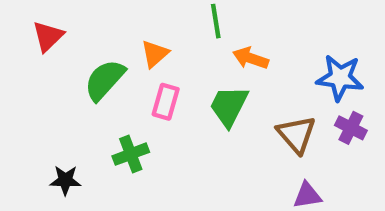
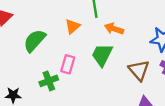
orange triangle: (155, 54) -> (72, 26), moved
pink rectangle: (166, 102) -> (68, 64), moved

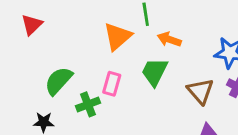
orange triangle: (72, 26) -> (118, 36), size x1.5
green semicircle: (35, 41) -> (58, 81), moved

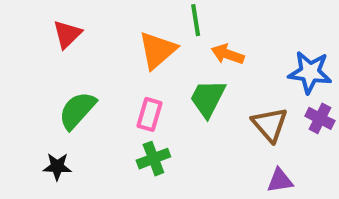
red triangle: (32, 25) -> (67, 34), moved
green cross: (88, 104) -> (153, 159), moved

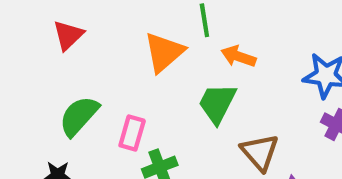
pink rectangle: (149, 114) -> (132, 133), moved
brown triangle: (270, 124) -> (260, 152), moved

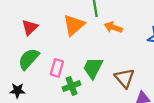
red triangle: (68, 35) -> (30, 27), moved
green trapezoid: (217, 103) -> (93, 68), moved

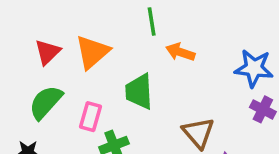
orange triangle: (74, 25) -> (92, 52), moved
green trapezoid: (93, 68) -> (139, 92), moved, turned -30

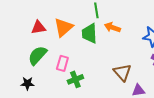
red triangle: (48, 52) -> (38, 27), turned 35
green trapezoid: (139, 92) -> (89, 33), moved

